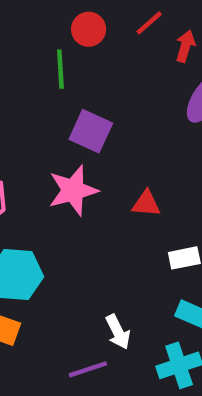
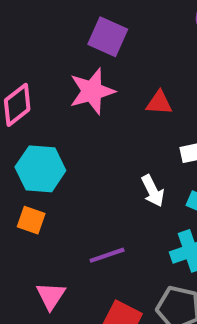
white arrow: (118, 332) -> (153, 191), moved

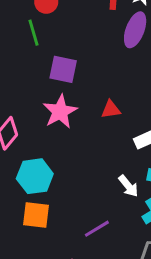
white arrow: (153, 191) -> (128, 186), moved
orange square: (31, 220) -> (36, 215), size x1.4

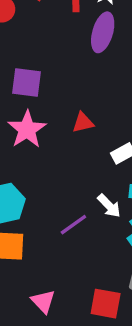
purple line: (97, 229) -> (73, 225), moved

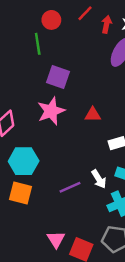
pink triangle: (43, 301) -> (56, 239), moved

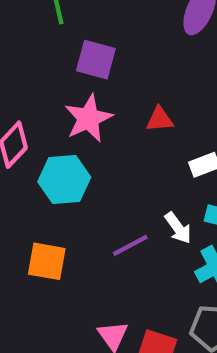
cyan hexagon: (24, 161) -> (64, 179), moved

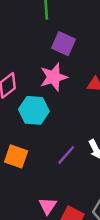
purple line: (130, 245) -> (66, 155), turned -30

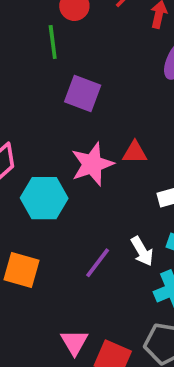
pink star: (54, 77) -> (92, 164), moved

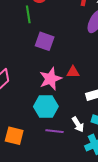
cyan hexagon: (44, 198) -> (46, 107), moved
purple line: (98, 263) -> (54, 131), turned 60

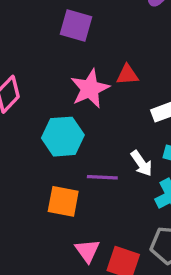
cyan hexagon: (46, 107) -> (63, 137), moved
orange square: (14, 136) -> (63, 201), moved

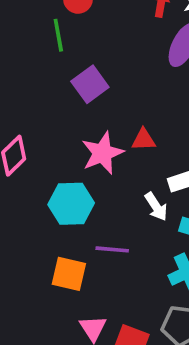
purple square: (76, 26) -> (90, 84), turned 36
white arrow: (141, 163) -> (156, 207), moved

